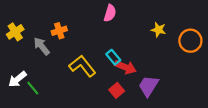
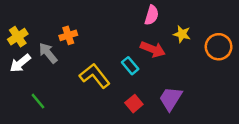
pink semicircle: (110, 13) -> (152, 15), moved
red arrow: (125, 67) -> (153, 49), moved
white arrow: (17, 79) -> (20, 63), moved

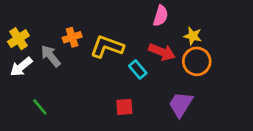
orange circle: (219, 47) -> (197, 61), moved
yellow L-shape: (95, 76) -> (107, 47), moved, turned -32
red square: (134, 104) -> (124, 107), moved, turned 36

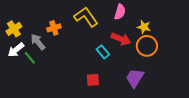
yellow L-shape: (107, 47) -> (86, 17), moved, turned 35
green line: (40, 107) -> (30, 58), moved

